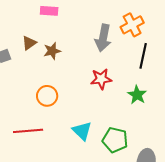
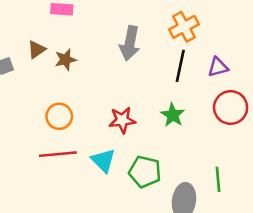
orange cross: (132, 25) -> (184, 27), moved
red star: (101, 79) -> (122, 120), moved
red line: (28, 131) -> (58, 154), moved

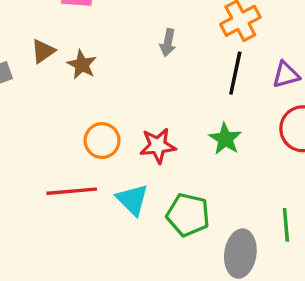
gray arrow: (130, 43) -> (168, 43), size x0.6
brown star: (66, 60) -> (82, 65), turned -30
orange circle: (59, 116) -> (102, 141), moved

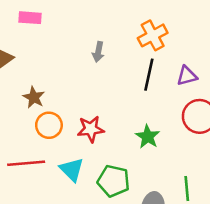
brown star: (82, 65) -> (34, 97), moved
green star: (225, 139) -> (148, 137), moved

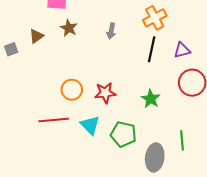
brown star: (34, 97) -> (69, 28), moved

